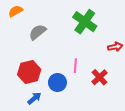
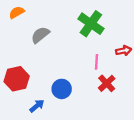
pink line: (75, 66) -> (97, 62), moved
red hexagon: (29, 72) -> (17, 79), moved

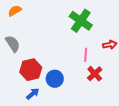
gray semicircle: (40, 35) -> (13, 44), moved, turned 96
red hexagon: (17, 79) -> (31, 70), moved

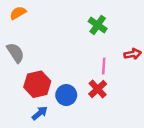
green cross: (81, 21) -> (98, 25), size x0.7
red cross: (95, 74) -> (98, 89), moved

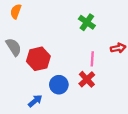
orange semicircle: (18, 13) -> (16, 11), turned -40
red hexagon: (37, 84) -> (38, 59), moved

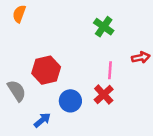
gray semicircle: (14, 47) -> (17, 91), moved

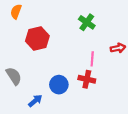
red hexagon: (46, 70) -> (37, 38), moved
red cross: (104, 95) -> (87, 79), turned -35

